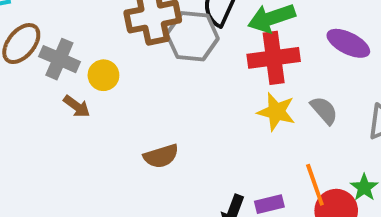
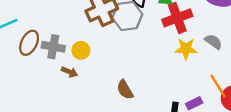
brown semicircle: (161, 156) -> (125, 90), turned 90

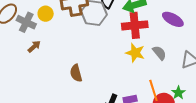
yellow circle: (81, 50) -> (46, 14), moved
brown arrow: (69, 72) -> (34, 46), turned -80

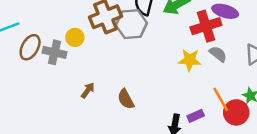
red cross: (135, 25) -> (206, 26), moved
brown arrow: (34, 46) -> (88, 90), moved

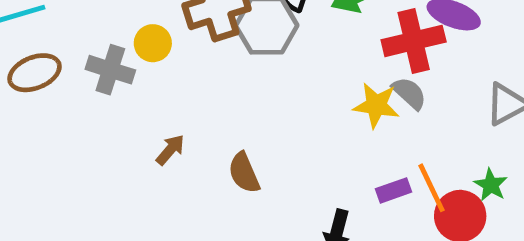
brown ellipse: (30, 47) -> (35, 73), moved, turned 35
gray semicircle: (218, 54) -> (409, 93), moved
purple rectangle: (196, 116) -> (394, 190), moved

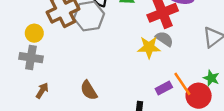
gray cross: (110, 70) -> (31, 58), moved
brown arrow: (170, 150) -> (42, 91), moved

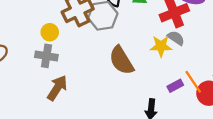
brown semicircle: (89, 90) -> (121, 60), moved, size x1.5
brown arrow: (42, 91) -> (57, 88), size x1.6

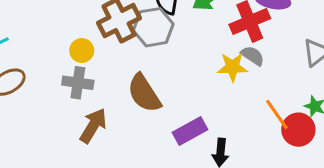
brown semicircle: (121, 60) -> (144, 93), moved
purple rectangle: (175, 86) -> (190, 131), moved, size x1.5

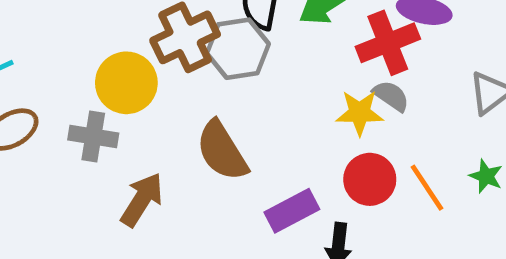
yellow circle: (82, 51) -> (126, 83), size x1.6
gray cross: (78, 83) -> (93, 137), moved
red circle: (298, 130) -> (370, 179), moved

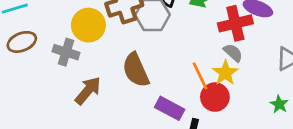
yellow star: (360, 113) -> (225, 73), moved, turned 30
orange line: (427, 188) -> (200, 76), moved
purple rectangle: (292, 211) -> (170, 108), turned 48

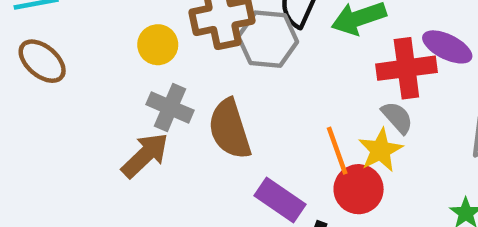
yellow circle: (88, 25) -> (158, 45), size x0.7
brown ellipse: (22, 42) -> (42, 61), turned 56
gray cross: (66, 52) -> (170, 107), moved

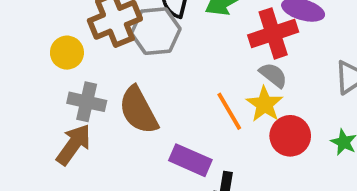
red circle: (359, 189) -> (290, 136), moved

